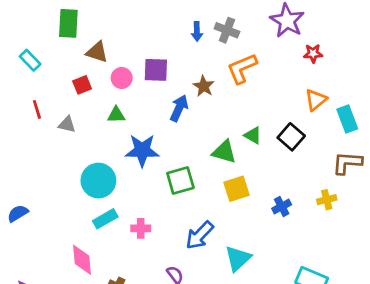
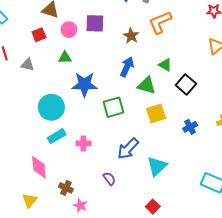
blue arrow: (179, 108) -> (127, 67), moved
green triangle: (253, 135) -> (165, 65), moved
black square: (291, 137) -> (186, 84), moved

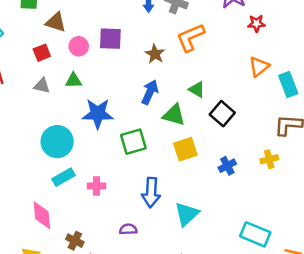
gray triangle: (28, 65) -> (42, 86), moved
blue arrow: (128, 149) -> (151, 192), turned -40
purple semicircle: (109, 179) -> (128, 229), turned -56

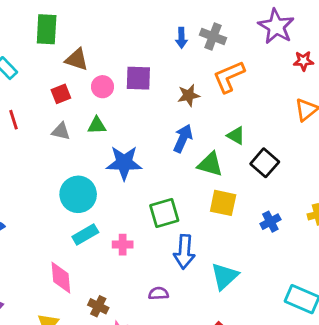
brown star: (155, 54) -> (189, 95), turned 30
green square: (133, 142) -> (164, 213), moved
yellow square: (185, 149) -> (223, 203), turned 30

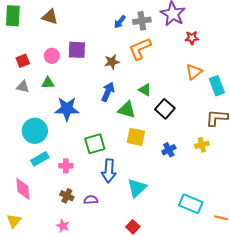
gray cross: (213, 36) -> (142, 21), moved, turned -30
blue arrow: (181, 38) -> (120, 22), moved, turned 40
brown triangle: (77, 59) -> (50, 17), moved
brown cross: (98, 306) -> (67, 196), moved

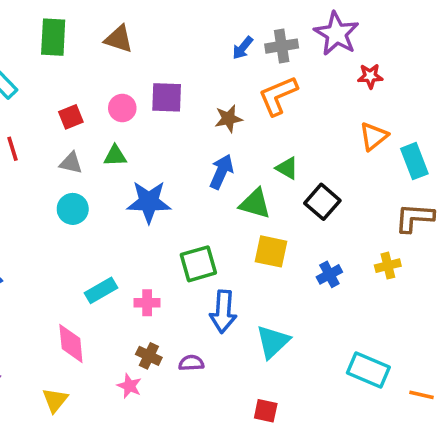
cyan circle: (35, 131) -> (73, 209), moved, size x0.7
pink star: (63, 226) -> (129, 386), moved
red square: (133, 227) -> (266, 411), turned -32

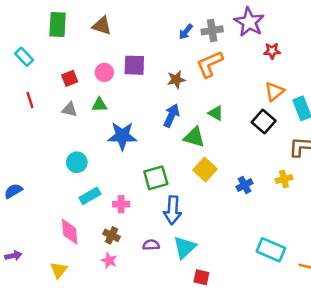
black square: (322, 202) -> (264, 122), moved
cyan circle: (73, 209) -> (77, 162), moved
yellow square: (271, 251) -> (205, 169), turned 30
cyan triangle: (273, 342) -> (185, 247), moved
brown cross: (149, 356) -> (112, 235), moved

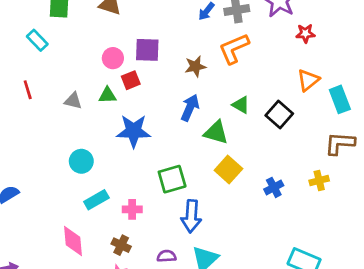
cyan rectangle: (24, 57) -> (37, 40), moved
red square: (70, 78) -> (131, 80), moved
black square: (264, 122) -> (279, 115), moved

